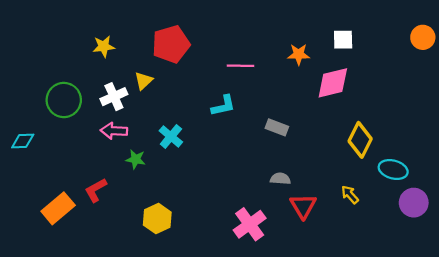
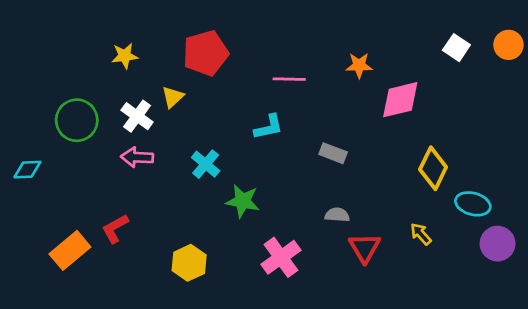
white square: (343, 40) -> (456, 48), moved, turned 35
white cross: (114, 97) -> (137, 116), turned -30
green star: (136, 159) -> (243, 201), moved, size x1.4
pink cross: (250, 224) -> (281, 257), moved

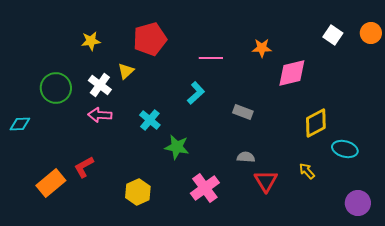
cyan L-shape: (269, 127) -> (196, 93), turned -30
yellow diamond: (433, 168) -> (316, 123), turned 36
purple circle: (498, 244) -> (358, 203), moved

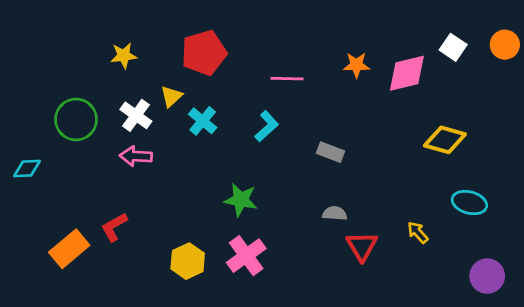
pink diamond: (292, 73) -> (407, 73), moved
cyan cross: (150, 120) -> (203, 121), moved
yellow diamond: (316, 123) -> (445, 140), moved, turned 44
pink cross: (205, 188) -> (246, 256), moved

